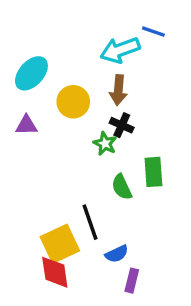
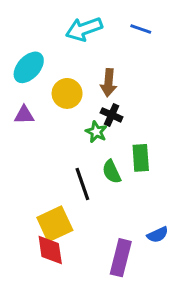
cyan arrow: (120, 50) -> (84, 29), moved
black line: (90, 222) -> (82, 184), moved
blue semicircle: (117, 254) -> (158, 235), moved
purple rectangle: (132, 281) -> (121, 258), size x1.6

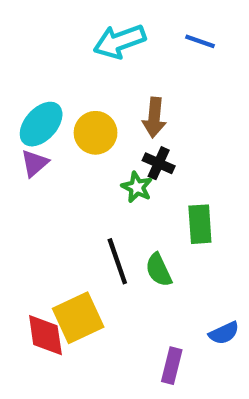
cyan ellipse: (29, 67) -> (41, 124), moved
purple triangle: (24, 115) -> (35, 163), turned -40
green semicircle: (112, 172) -> (159, 270), moved
red diamond: (50, 250) -> (45, 335), moved
purple rectangle: (121, 258) -> (172, 366), size x0.7

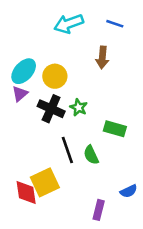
brown arrow: (154, 118) -> (102, 57), moved
black cross: (159, 163) -> (51, 109), moved, size x1.5
green rectangle: (200, 224) -> (115, 129), turned -70

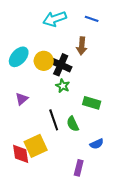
purple triangle: (20, 94) -> (22, 99), moved
black cross: (51, 109) -> (61, 65), moved
blue semicircle: (129, 191) -> (97, 144), moved

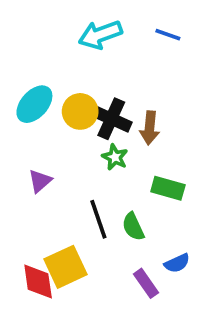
brown arrow: (82, 46) -> (150, 128), moved
purple rectangle: (79, 168) -> (146, 283), moved, turned -49

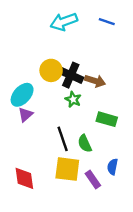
cyan ellipse: (34, 104) -> (22, 95), moved
brown arrow: (150, 128) -> (95, 81), turned -78
blue semicircle: (177, 263) -> (113, 167), turned 126
yellow square: (66, 267) -> (67, 169), moved, turned 32

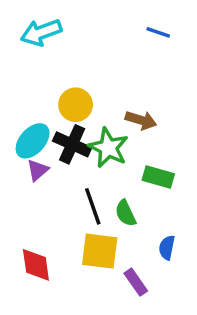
cyan arrow: (64, 22) -> (41, 32), moved
black cross: (71, 75) -> (72, 144), moved
green star: (73, 99) -> (108, 148), size x1.6
purple rectangle: (93, 179) -> (136, 282), moved

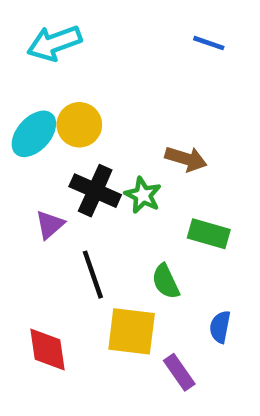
yellow circle: (76, 105) -> (79, 125), moved
cyan ellipse: (33, 141) -> (34, 134), moved
green star: (108, 148) -> (143, 195), size x0.7
black line: (93, 206) -> (93, 275), moved

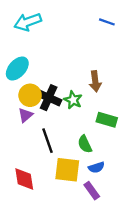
yellow circle: (79, 125) -> (30, 95), moved
brown arrow: (186, 159) -> (95, 81), turned 66
blue semicircle: (220, 327) -> (96, 167), moved, turned -119

